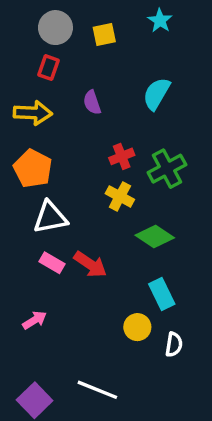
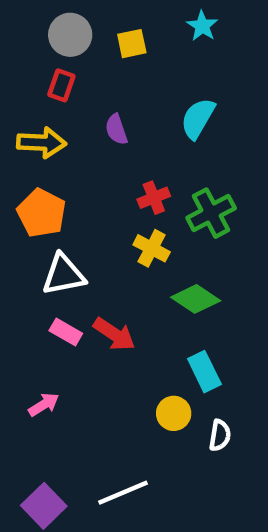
white line: (97, 390) -> (123, 493), turned -45

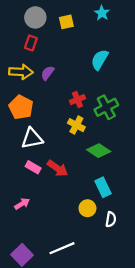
purple semicircle: (116, 129) -> (48, 73), moved, turned 56

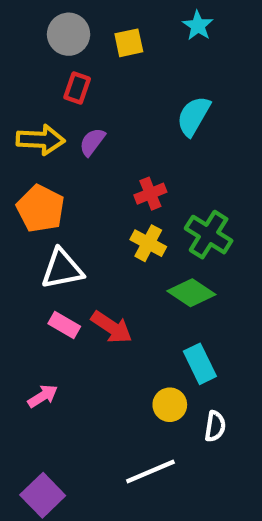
red rectangle: (31, 43) -> (77, 88), moved
green cross: (106, 107) -> (209, 235), moved, turned -30
white line: (62, 248) -> (150, 472), moved

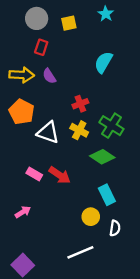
purple semicircle: (92, 142) -> (49, 76), turned -70
white triangle: (62, 269) -> (48, 133), moved, turned 30

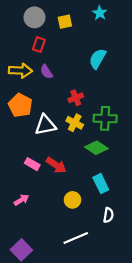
green cross: (111, 126) -> (105, 118), turned -30
white triangle: (48, 133) -> (45, 125), turned -30
yellow circle: (91, 217) -> (73, 200), moved

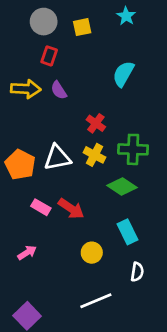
red cross: (76, 98) -> (96, 123), turned -32
orange pentagon: (20, 105) -> (20, 165), moved

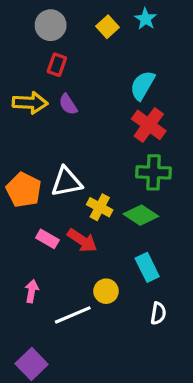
yellow square: (82, 27) -> (108, 27), moved, turned -30
red cross: (96, 123) -> (149, 125), moved, size x1.5
yellow cross: (95, 155) -> (100, 207), moved
pink arrow: (27, 253) -> (32, 291), turned -48
white line: (96, 301) -> (73, 315), moved

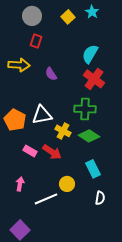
purple semicircle: (68, 104) -> (51, 74), moved
green cross: (153, 172) -> (85, 109), moved

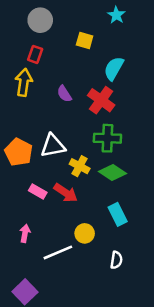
yellow square: (68, 17) -> (85, 40), moved, turned -32
red rectangle: (36, 41) -> (35, 54), moved
yellow arrow: (19, 65) -> (24, 82), turned -85
red cross: (94, 79) -> (101, 100), moved
white semicircle: (100, 198) -> (116, 260), moved

